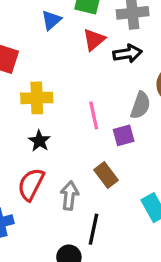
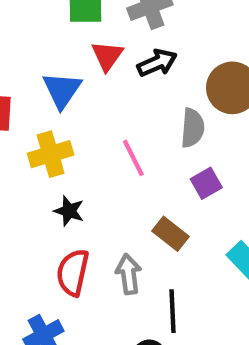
blue triangle: (51, 20) -> (62, 90), moved, size x1.4
purple square: (124, 135) -> (206, 183), moved

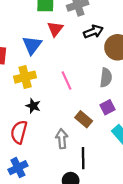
black arrow: (157, 63) -> (93, 32), moved
gray semicircle: (193, 128) -> (106, 78), moved
purple square: (206, 183) -> (108, 107), moved
red semicircle: (73, 272) -> (19, 132), moved

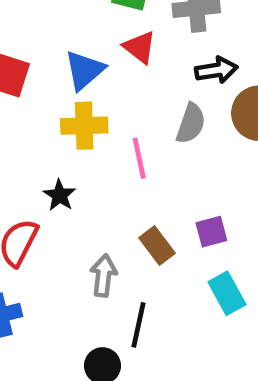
red triangle: (55, 29) -> (140, 47), turned -42
yellow cross: (25, 77) -> (84, 126), moved
gray semicircle: (106, 78) -> (191, 123), moved

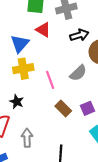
gray semicircle: (191, 123) -> (78, 73), moved, turned 36
brown rectangle: (157, 245) -> (63, 109), moved
gray arrow: (103, 276) -> (27, 138), moved

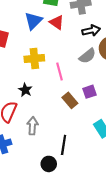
blue triangle: (20, 44) -> (33, 21), moved
gray semicircle: (78, 73) -> (87, 56), moved
purple square: (87, 108) -> (89, 92), moved

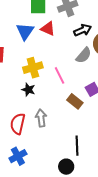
black star: (25, 90) -> (28, 90), moved
gray arrow: (32, 126) -> (41, 118), moved

